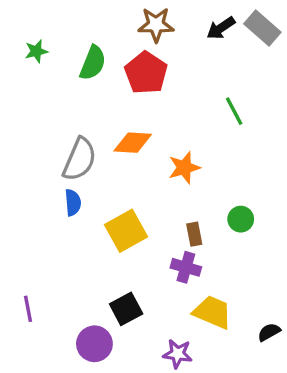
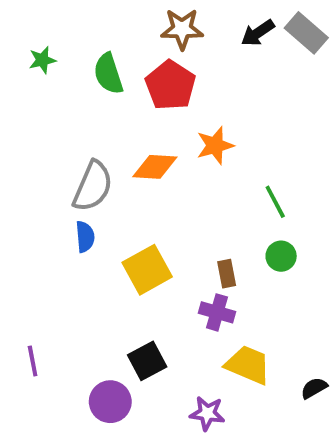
green semicircle: (93, 63) -> (108, 74), turned 140
green line: (234, 111) -> (275, 202), moved
orange star: (184, 168) -> (215, 145), moved

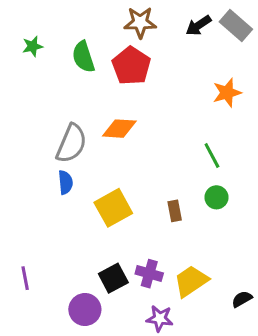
orange star: (215, 145) -> (227, 93), moved
purple cross: (217, 312) -> (149, 274), moved
yellow trapezoid: (248, 365) -> (191, 281), turned -57

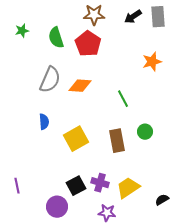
gray rectangle: (236, 25) -> (158, 17), turned 45
gray semicircle: (71, 144) -> (50, 80), moved
green line: (212, 155) -> (123, 99), moved
brown rectangle: (175, 211) -> (117, 141), size x1.6

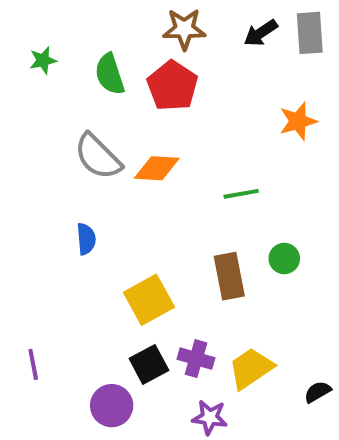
gray semicircle: (50, 80) -> (98, 157), turned 112
green line: (123, 99) -> (241, 194), turned -72
yellow square: (76, 139) -> (149, 300), moved

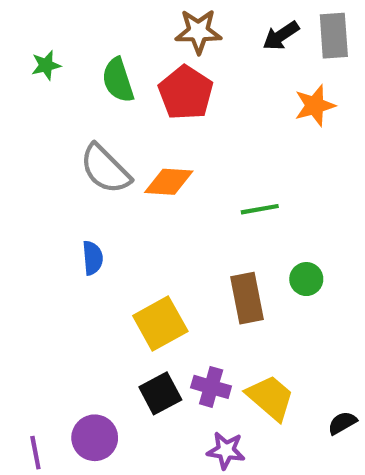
orange star: (298, 121) -> (315, 106), moved
purple line: (33, 364) -> (35, 453), moved
yellow trapezoid: (251, 368) -> (270, 398), turned 75
purple circle: (112, 406) -> (95, 438), moved

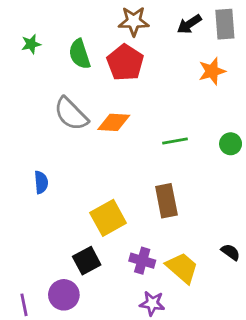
blue semicircle: (93, 258) -> (41, 182), moved
green circle: (306, 279) -> (231, 144), moved
black square: (160, 393) -> (87, 261), moved
black semicircle: (342, 423) -> (231, 252), moved, turned 66

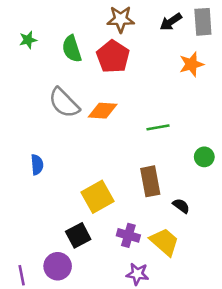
green circle: (231, 144) -> (204, 157), moved
black semicircle: (231, 252) -> (181, 206), moved

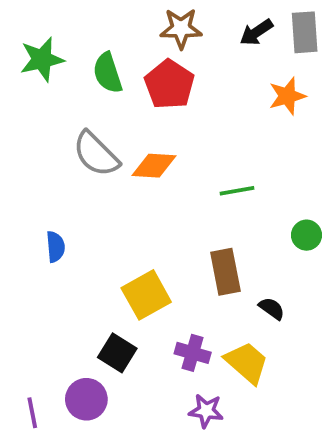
green star: (28, 40) -> (42, 59), size x1.6
black square: (78, 235) -> (117, 353), turned -30

